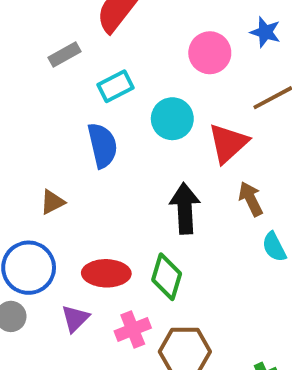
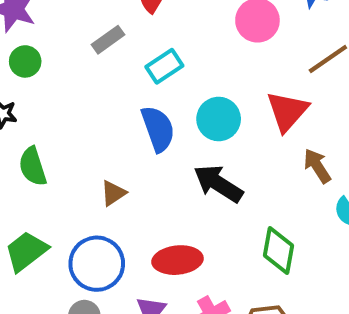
cyan circle: (172, 119) -> (219, 119), moved
black arrow: (185, 208) -> (218, 184), moved, turned -48
green diamond: (167, 277) -> (278, 250), moved

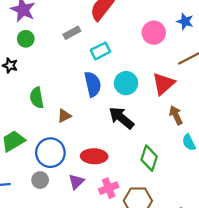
green semicircle: (33, 166) -> (37, 98), moved

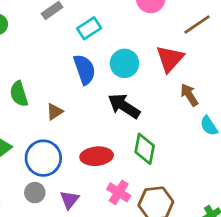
green diamond: (149, 158) -> (145, 149), moved
purple triangle: (76, 182) -> (69, 200), moved
pink cross: (109, 188) -> (119, 192), turned -30

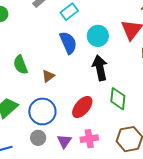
black arrow: (124, 106) -> (100, 68), turned 50
red ellipse: (97, 156) -> (82, 107), turned -40
pink cross: (119, 192) -> (89, 139), moved, turned -36

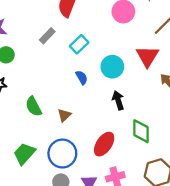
blue semicircle: (68, 43) -> (82, 77), size x0.6
black arrow: (100, 68) -> (118, 100), size x0.7

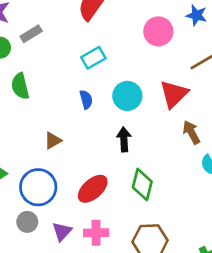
gray rectangle: (47, 36) -> (31, 34), moved
green semicircle: (34, 106) -> (20, 86), moved

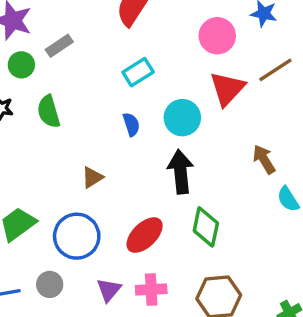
red triangle: (174, 94) -> (227, 89), moved
black arrow: (124, 139) -> (181, 172), size x1.4
gray circle: (27, 222) -> (50, 284), moved

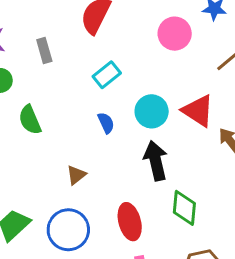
gray rectangle: (59, 46) -> (44, 50), moved, turned -65
red triangle: (227, 89) -> (198, 111), moved, turned -33
red ellipse: (145, 235) -> (130, 222), turned -54

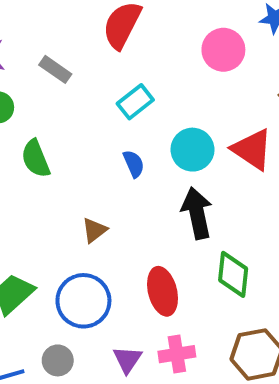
gray rectangle: (44, 50) -> (55, 69), turned -40

